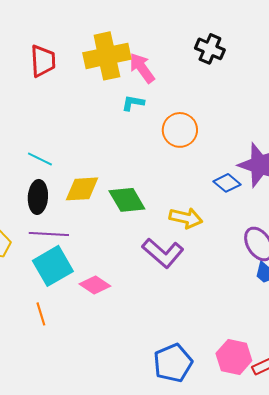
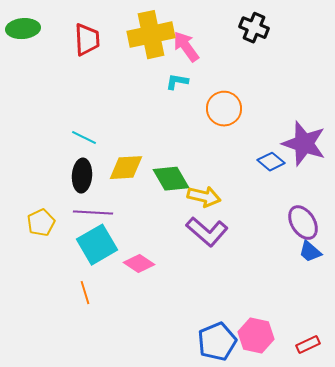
yellow arrow: (186, 218) -> (204, 197), moved
pink hexagon: (234, 357) -> (256, 336), moved

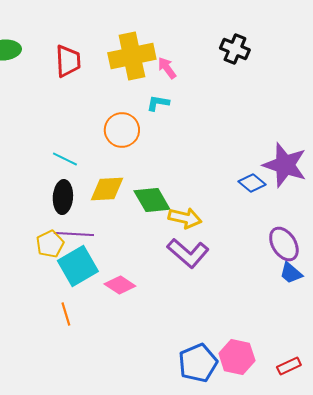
pink arrow: (186, 47) -> (167, 68), size x0.7
orange circle: (224, 109) -> (122, 130), moved
yellow pentagon: (41, 223) -> (50, 244), moved

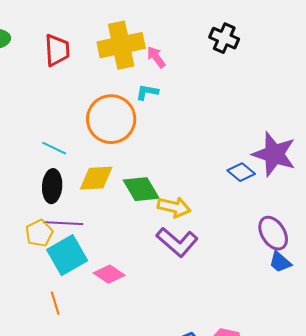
orange circle: (122, 130) -> (111, 119), size x1.4

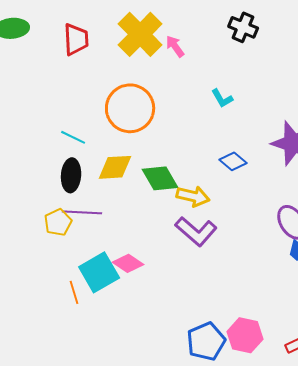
yellow cross: (121, 45) -> (140, 34), turned -33
cyan L-shape: (147, 92) -> (222, 98), moved, turned -130
blue diamond: (241, 172) -> (233, 161), moved
cyan square: (67, 255) -> (99, 272), moved

